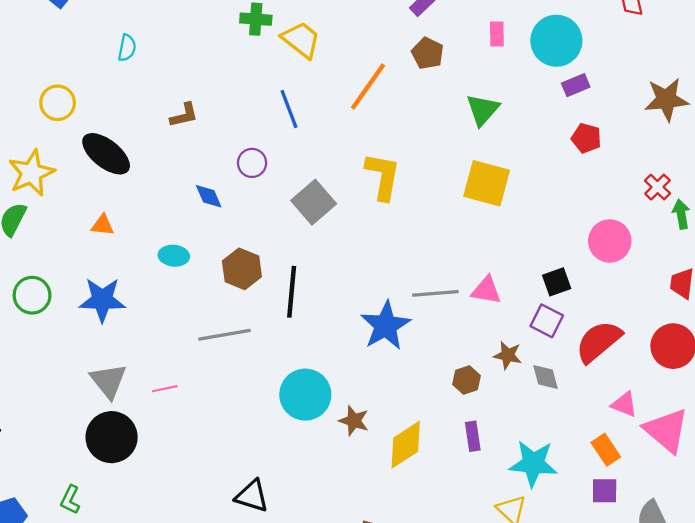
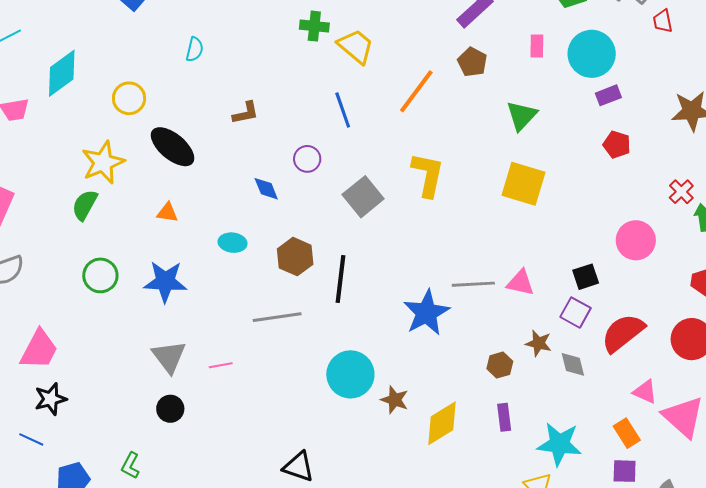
black circle: (112, 437) -> (170, 409), size x0.6

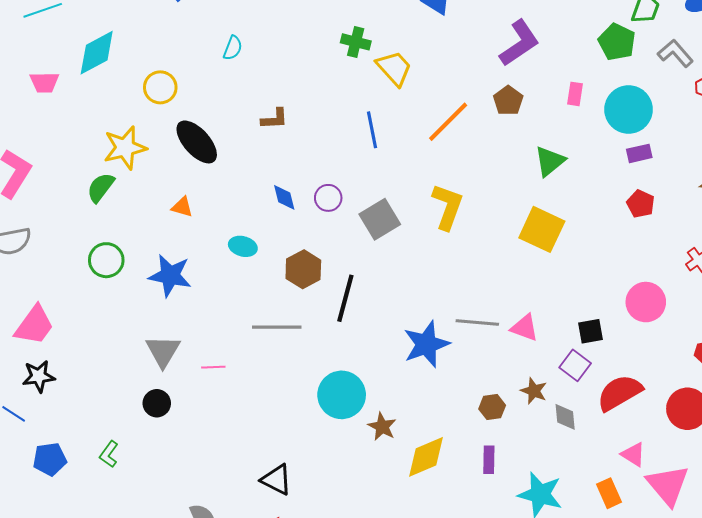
purple circle: (307, 159) -> (328, 198), moved

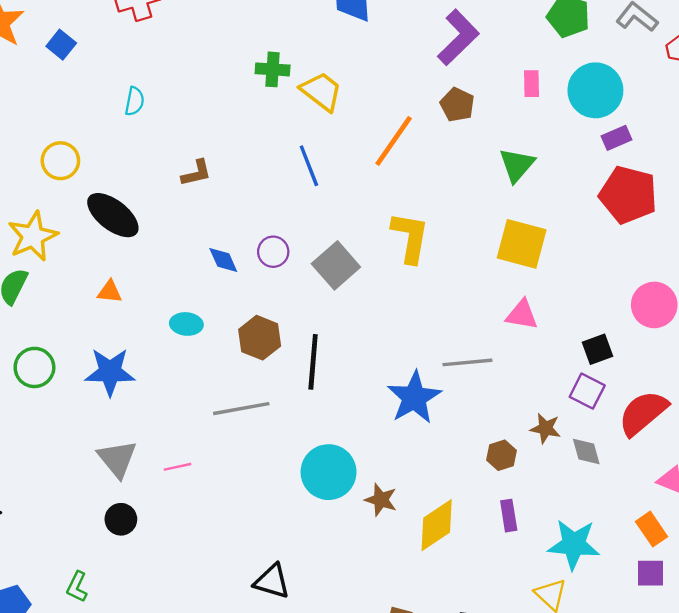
red pentagon: (641, 204) -> (628, 195), size x1.8
pink triangle: (524, 328) -> (522, 315), moved

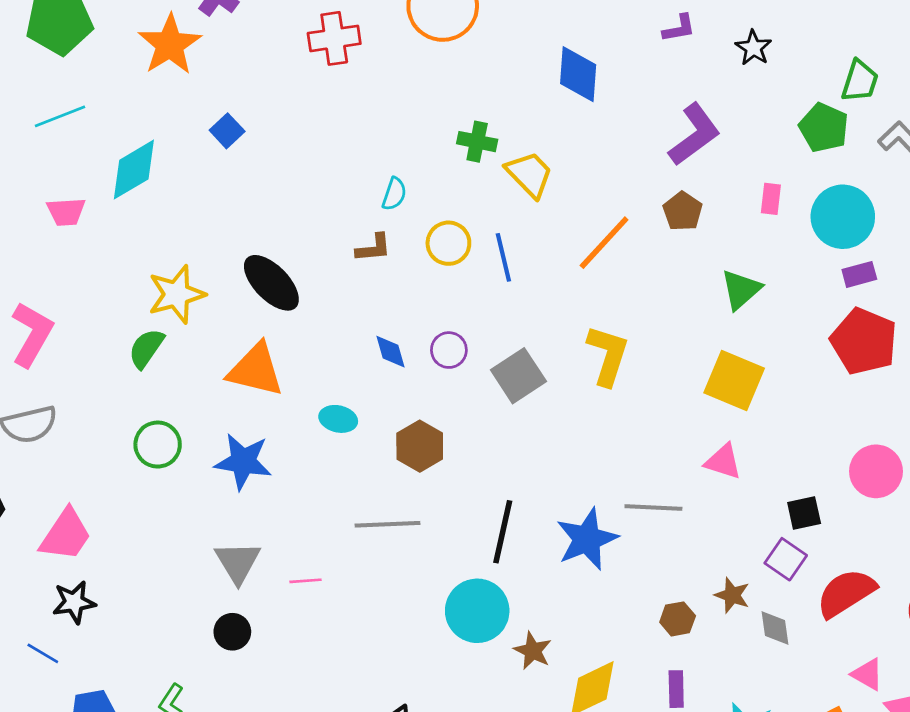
blue square: (61, 45) -> (227, 131), moved
cyan semicircle: (135, 101) -> (394, 194), moved
yellow circle: (60, 161) -> (448, 243), moved
orange triangle: (110, 292) -> (256, 370), size x2.0
black line: (313, 362) -> (503, 532), moved

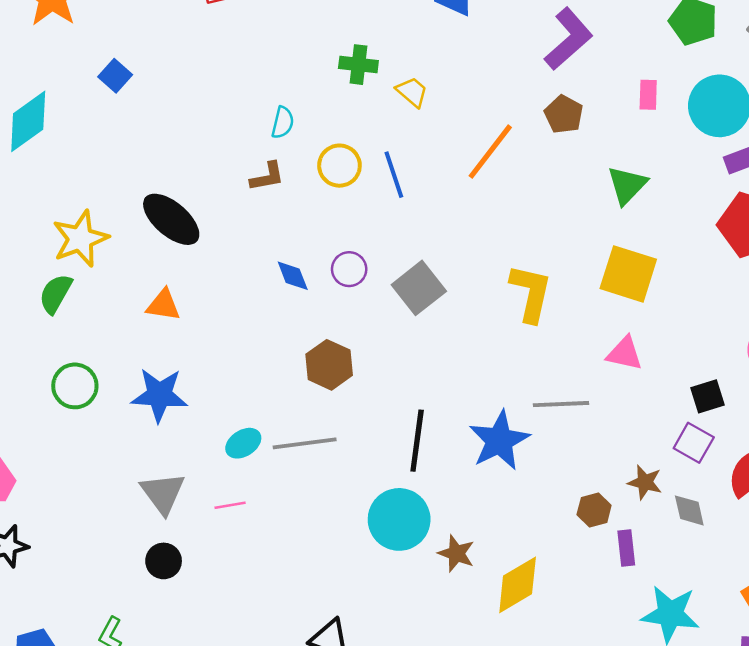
yellow trapezoid: (529, 174) -> (412, 92), size x0.7
yellow L-shape: (608, 355) -> (531, 293), moved
orange triangle: (256, 370) -> (163, 305), size x0.6
cyan ellipse: (338, 419) -> (243, 443), moved, turned -40
purple rectangle: (676, 689) -> (626, 548), moved

